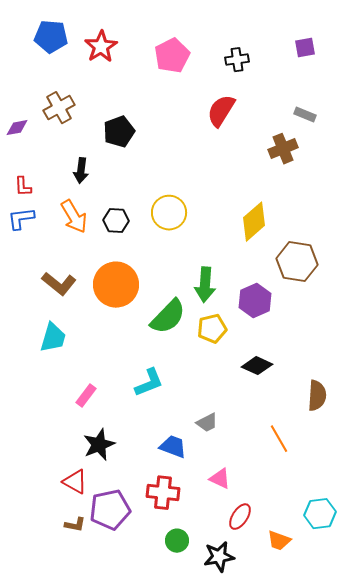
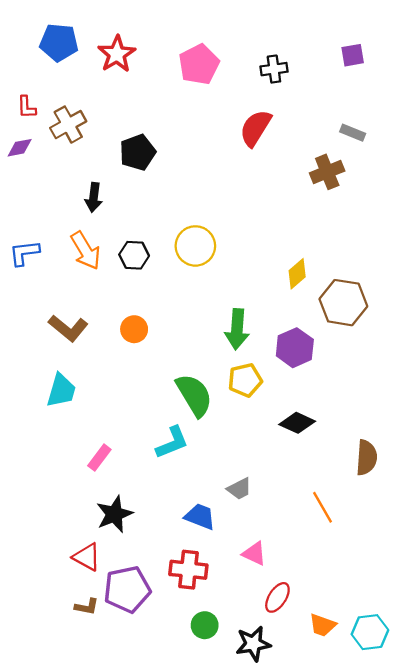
red L-shape: (23, 187) -> (27, 107), moved
yellow diamond: (254, 222) -> (297, 274), moved, size x0.7
orange circle: (116, 285) -> (134, 329), size x0.5
green semicircle: (168, 317) -> (194, 395), moved, turned -75
cyan hexagon: (320, 514) -> (370, 632), moved

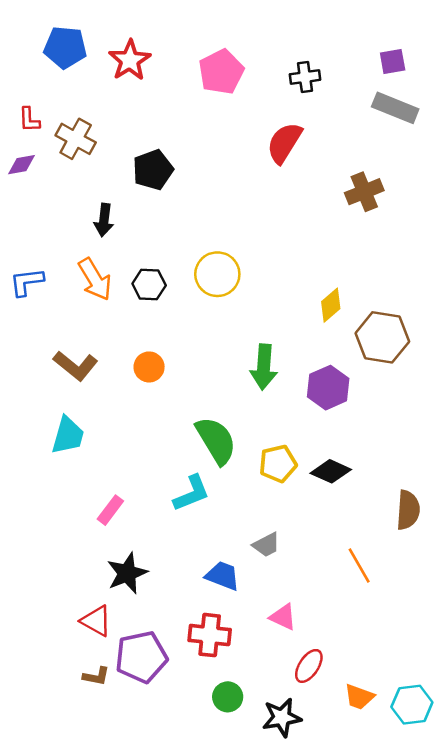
brown cross: (68, 125) -> (76, 139), turned -32
gray rectangle: (353, 133) -> (395, 108), moved, size x1.6
yellow pentagon: (245, 380) -> (278, 464), moved

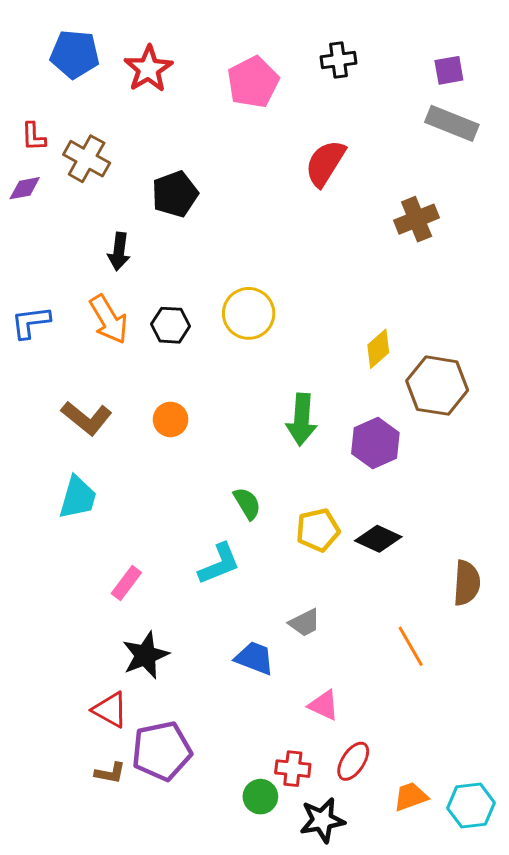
black cross: (305, 77) -> (338, 60), moved
green semicircle: (216, 440) -> (247, 503), size x0.6
red cross: (210, 635) -> (293, 769), moved, size x0.7
orange trapezoid: (359, 697) -> (411, 797), turned 140

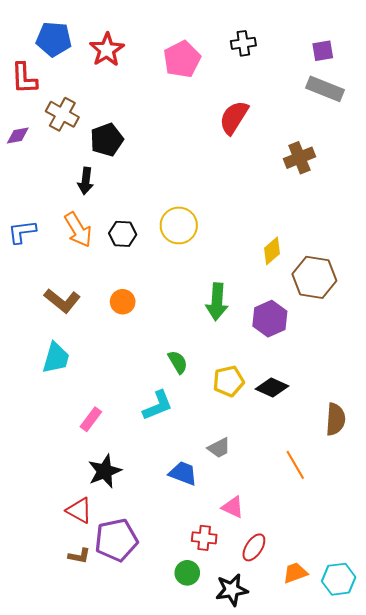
red L-shape: (34, 137) -> (24, 78), moved, size x1.5
black pentagon: (175, 194) -> (107, 140), moved
red cross: (293, 769) -> (204, 538), moved

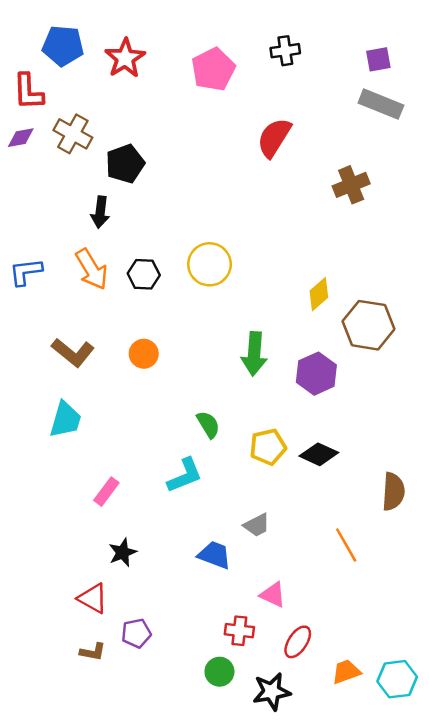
purple diamond: (18, 135) -> (21, 138), moved
black star: (105, 471) -> (123, 552), size x0.7
purple pentagon: (116, 540) -> (136, 633), size x0.6

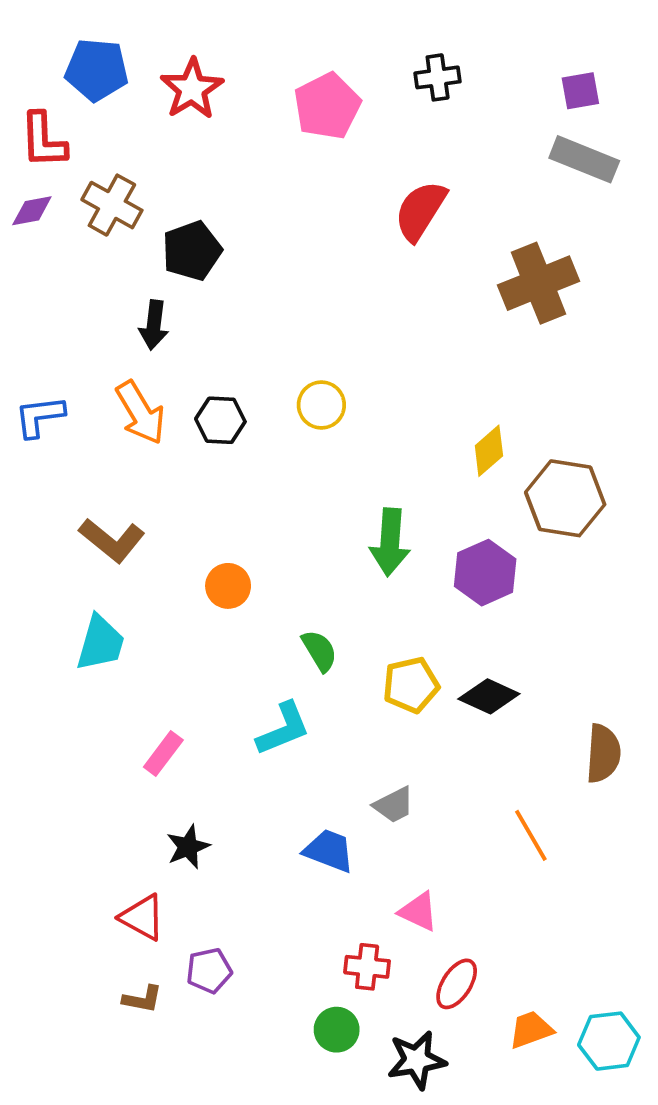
brown cross: (351, 185) -> (538, 283), size x1.4
yellow circle: (210, 264) -> (321, 405), size x0.7
orange circle: (144, 354) -> (228, 586), moved

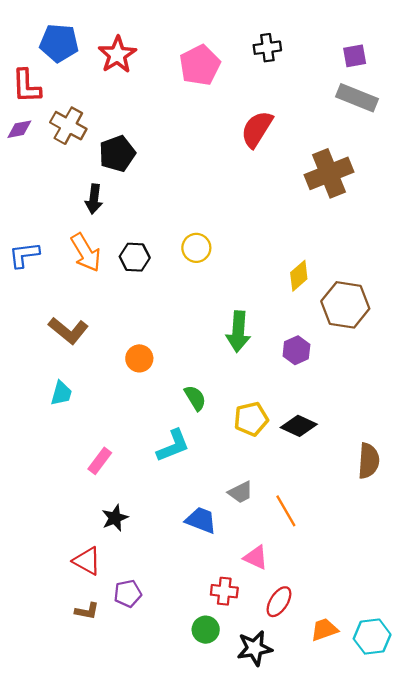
purple hexagon: (485, 573) -> (296, 350), size x0.7
cyan trapezoid: (100, 643) -> (61, 393), size x0.7
orange line: (531, 835) -> (286, 511), moved

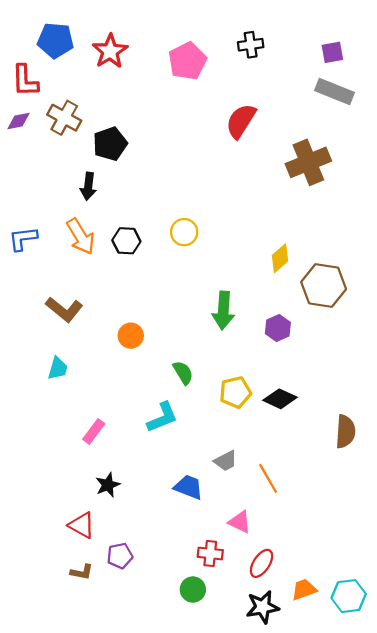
black star: (255, 648) -> (263, 607), moved

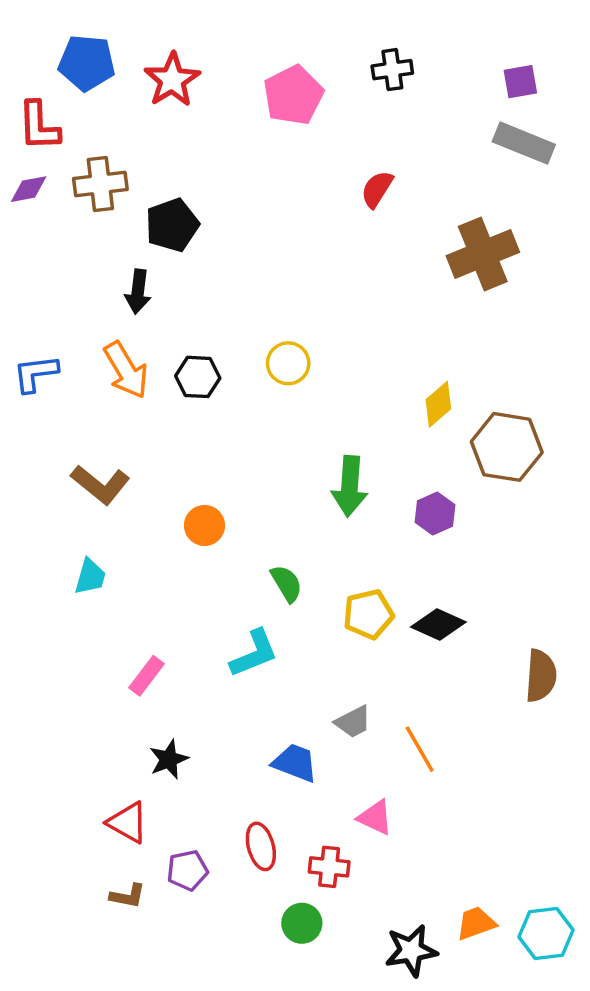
brown cross: (64, 118) -> (100, 184), turned -36
red semicircle: (241, 121) -> (377, 189), size x0.7
red ellipse: (262, 563) -> (261, 846), moved, turned -48

